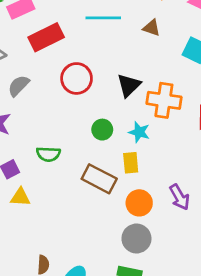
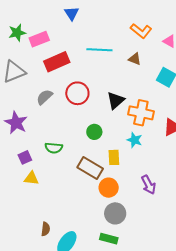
gray semicircle: (19, 86) -> (45, 97), moved
cyan star: (139, 132) -> (135, 140), moved
orange circle: (139, 203) -> (109, 188), moved

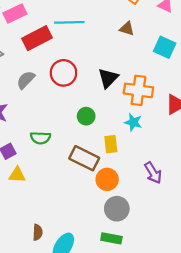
cyan line: (99, 50) -> (69, 22), moved

